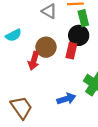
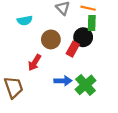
red arrow: (34, 61) -> (35, 63), moved
blue arrow: (66, 99) -> (63, 81), moved

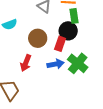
blue arrow: (63, 81) -> (55, 64), moved
green cross: (86, 85) -> (78, 63), moved

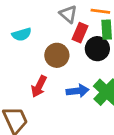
red rectangle: (60, 44) -> (80, 33), moved

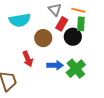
cyan semicircle: (22, 34) -> (20, 20), size x1.5
red arrow: (39, 86) -> (28, 59), turned -56

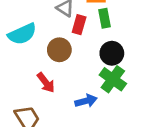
black circle: (73, 37) -> (112, 53), moved
blue arrow: (55, 65) -> (86, 101), moved

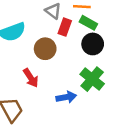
green rectangle: (105, 18) -> (88, 23), turned -54
black circle: (112, 53) -> (93, 44), moved

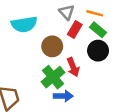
red arrow: (31, 78) -> (73, 67), moved
green cross: (92, 79) -> (53, 77), moved

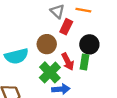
cyan semicircle: (24, 24) -> (16, 56), moved
green rectangle: (98, 30) -> (85, 62), moved, turned 64

